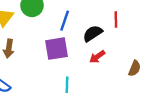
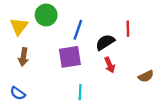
red arrow: (97, 57) -> (110, 65), turned -77
brown semicircle: (135, 68) -> (146, 76), turned 42

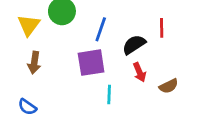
brown semicircle: (146, 76) -> (169, 86), moved
cyan line: (80, 92) -> (109, 94), moved

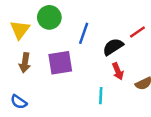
red line: (162, 28) -> (137, 32), turned 56
purple square: (91, 63) -> (60, 63), moved
cyan line: (109, 94) -> (101, 96), moved

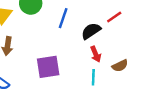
purple square: (60, 63) -> (48, 67), moved
cyan line: (101, 96) -> (93, 77), moved

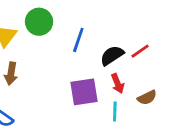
red line: (114, 17) -> (140, 51), moved
purple square: (48, 67) -> (84, 92), moved

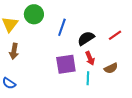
red line: (140, 51) -> (115, 35), moved

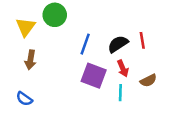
blue line: (62, 27) -> (85, 44), moved
red line: (115, 35) -> (142, 40), moved, turned -64
purple square: (66, 64) -> (94, 76), turned 30

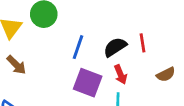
brown arrow: (30, 60) -> (16, 65), turned -54
brown semicircle: (148, 80) -> (166, 74), moved

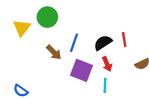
brown arrow: (16, 65) -> (54, 52), moved

